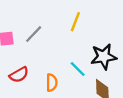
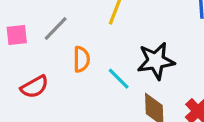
orange semicircle: (52, 83) -> (81, 59), moved

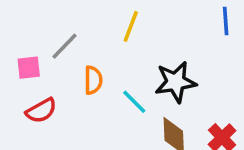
pink square: (17, 35) -> (29, 68), moved

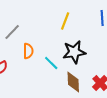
yellow line: (131, 26) -> (65, 21), moved

